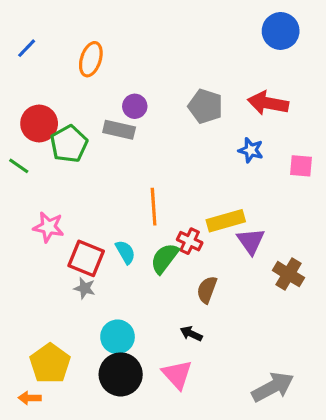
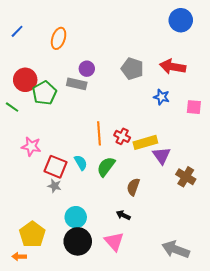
red cross: (190, 241) -> (122, 136), moved
gray arrow: (273, 387) -> (176, 249), turned -132

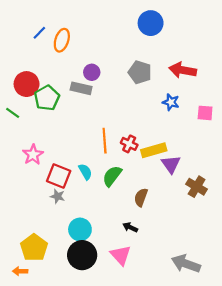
blue circle: (181, 20) -> (151, 23), moved
blue line: (17, 31) -> (39, 33), moved
pink star: (31, 146) -> (33, 155), turned 30

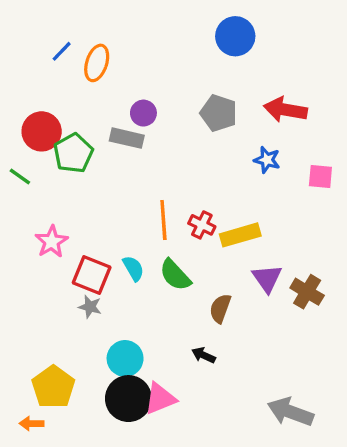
purple triangle: (171, 164) -> (267, 278), moved
green semicircle: (112, 176) -> (175, 275), turned -80
pink triangle: (121, 255) -> (160, 399), moved, turned 50

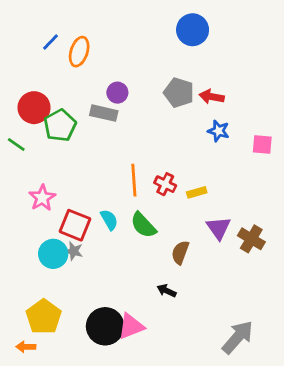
red arrow: (285, 110) -> (212, 97), moved, size x0.7
yellow rectangle: (240, 235) -> (197, 192), size x0.6
cyan circle: (125, 358) -> (53, 254), moved
gray arrow: (290, 412) -> (238, 337), turned 111

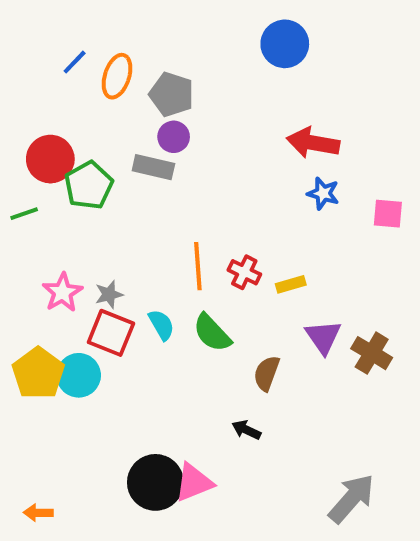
gray pentagon: (179, 93) -> (172, 94), moved
red arrow: (212, 97) -> (313, 143), size x1.4
green line: (16, 145) -> (24, 214), turned -54
gray star: (74, 251) -> (109, 294), moved, turned -30
yellow pentagon: (44, 317) -> (38, 373), moved

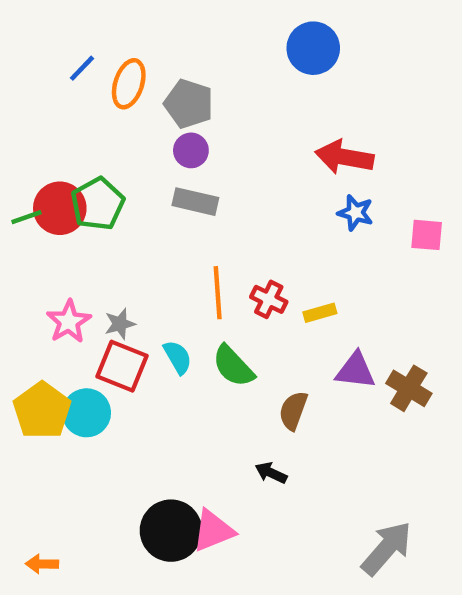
red circle: (50, 159) -> (60, 208), moved
gray rectangle: (153, 167) -> (195, 202), moved
green line: (24, 214) -> (26, 217), moved
purple triangle: (323, 337) -> (355, 371), turned -48

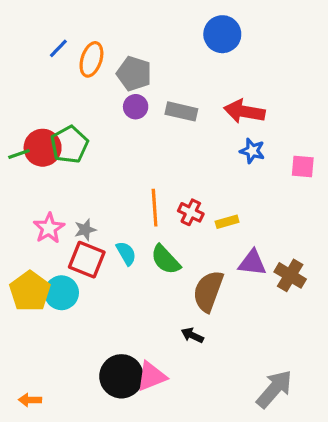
gray rectangle: (195, 202) -> (181, 111), moved
brown semicircle: (293, 411) -> (208, 291), size x1.5

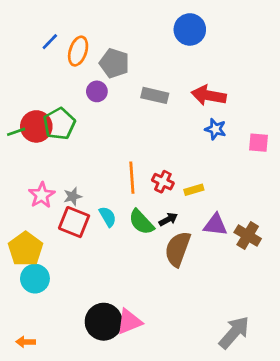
purple circle: (136, 107) -> (97, 91), moved
cyan circle: (61, 293) -> (35, 279), moved
black arrow: (192, 335) -> (168, 219), moved, turned 126

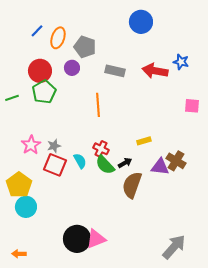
red circle: (36, 126) -> (40, 71), moved
blue star: (215, 129) -> (181, 62), moved
orange line: (132, 178) -> (98, 105), moved
red cross: (163, 182) -> (101, 149), moved
brown cross: (248, 236) -> (176, 161), moved

